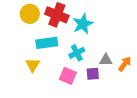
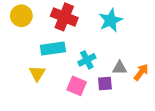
yellow circle: (30, 14) -> (21, 16), moved
cyan star: (83, 24) -> (111, 20), moved

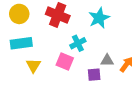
cyan rectangle: (53, 49) -> (21, 43), moved
cyan cross: (87, 60) -> (78, 43), moved
pink square: (77, 86) -> (65, 61), moved

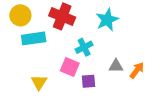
cyan rectangle: (21, 43) -> (34, 38), moved
yellow triangle: (33, 66) -> (39, 82), moved
purple square: (94, 75) -> (88, 81), moved

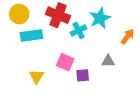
cyan cross: (84, 47) -> (78, 30), moved
orange arrow: (137, 70) -> (128, 37), moved

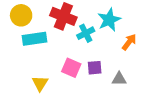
orange arrow: (128, 37) -> (129, 42), moved
gray triangle: (108, 61) -> (119, 79), moved
purple square: (83, 75) -> (95, 68), moved

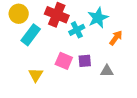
cyan rectangle: (34, 39) -> (31, 35), turned -45

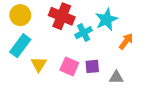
cyan rectangle: (31, 35) -> (20, 46), moved
yellow triangle: (36, 75) -> (39, 64), moved

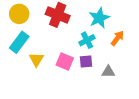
cyan cross: (84, 33) -> (87, 40), moved

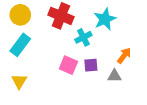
orange arrow: (117, 38) -> (124, 56), moved
cyan cross: (87, 40) -> (83, 37), moved
yellow triangle: (36, 59) -> (19, 81), moved

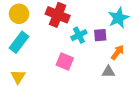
cyan star: (105, 19) -> (119, 18), moved
purple square: (91, 65) -> (100, 35), moved

